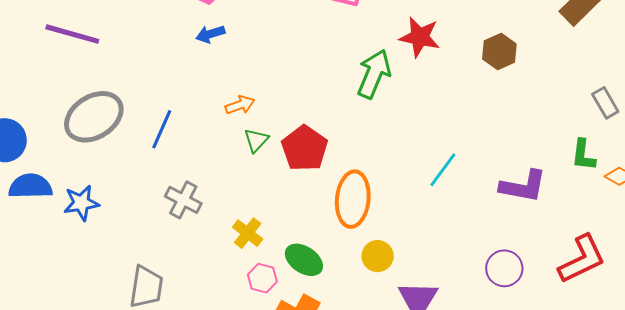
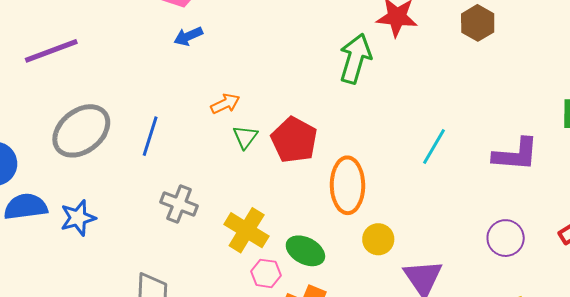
purple line: (72, 34) -> (51, 51), turned -30
yellow cross: (248, 233) -> (247, 230), size x1.4

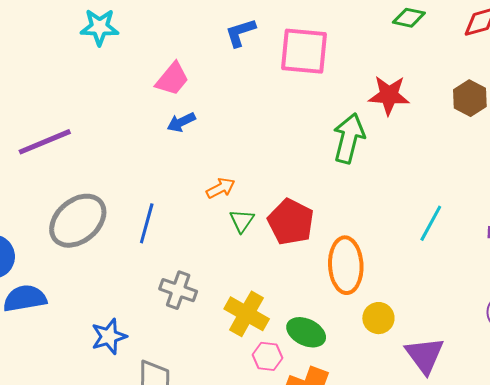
blue star: (78, 218) -> (109, 336), moved

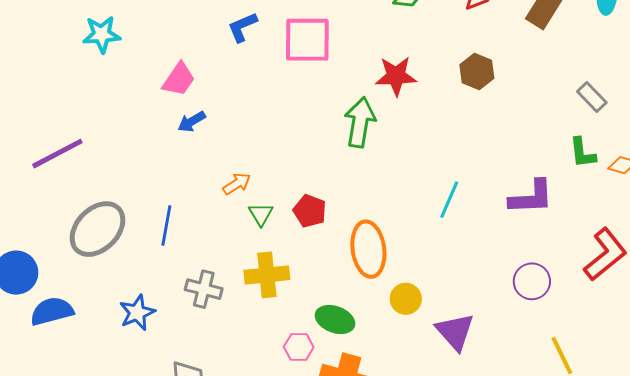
red pentagon: (291, 222) -> (310, 211), size x0.7
yellow cross: (247, 314) -> (267, 275), moved, turned -30
blue star: (109, 336) -> (137, 313), moved

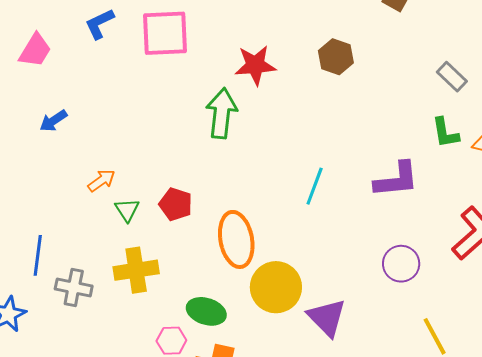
pink trapezoid: (179, 79) -> (35, 50), moved
blue line: (166, 225) -> (38, 255), moved
yellow circle: (406, 299) -> (276, 287), size x1.6

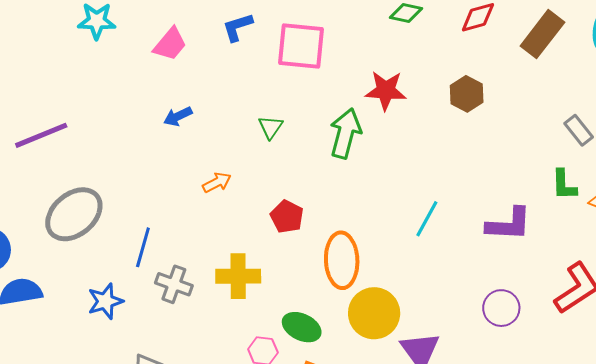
green triangle: (127, 210) -> (271, 127), moved

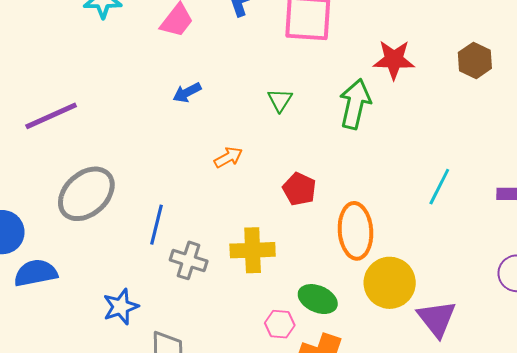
blue star: (105, 301) -> (121, 307), moved

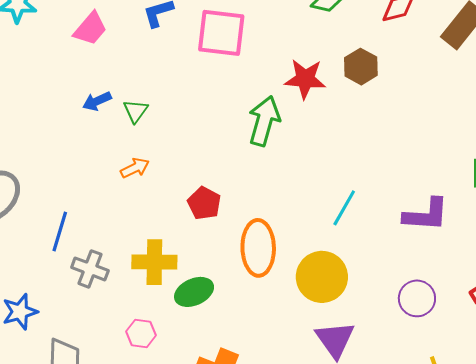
brown hexagon: (475, 60) -> (361, 67), moved
green triangle: (280, 100) -> (135, 111), moved
yellow circle: (390, 283) -> (322, 277), moved
green ellipse: (318, 299) -> (194, 292), moved, turned -51
pink hexagon: (280, 324) -> (141, 333), moved

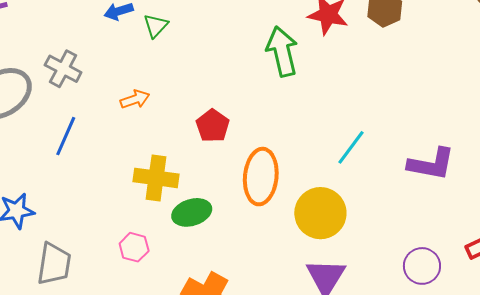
green arrow: (264, 121) -> (282, 51), turned -36
orange arrow: (135, 168) -> (135, 99), moved
gray cross: (90, 269) -> (63, 69), moved
purple circle: (417, 298) -> (422, 266), moved

